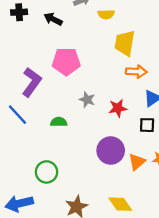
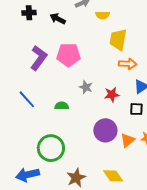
purple L-shape: (32, 82) -> (39, 58), moved
green circle: (46, 172) -> (51, 148), size x1.4

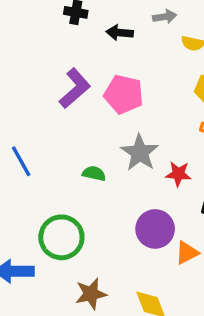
black arrow: (58, 19) -> (120, 33), turned -35
gray star: (86, 87) -> (140, 153), size x1.6
blue line: (27, 99) -> (21, 161), moved

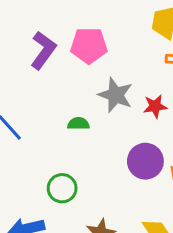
green circle: (61, 237) -> (62, 188), size x0.7

